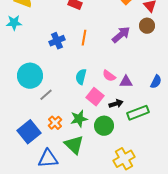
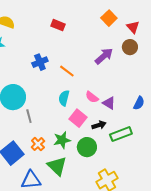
orange line: (84, 38) -> (67, 71), moved, turned -63
purple triangle: (126, 82) -> (109, 103), turned 32
gray line: (46, 95) -> (29, 116), turned -64

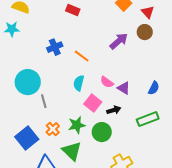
green rectangle: (121, 134) -> (148, 119), moved

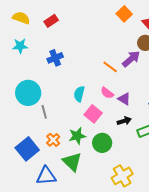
red rectangle: (73, 10) -> (51, 21), moved, turned -56
cyan star: (12, 29) -> (20, 46), moved
purple arrow: (119, 41) -> (131, 59), moved
orange line: (82, 56) -> (110, 67), moved
black arrow: (114, 110) -> (124, 121), moved

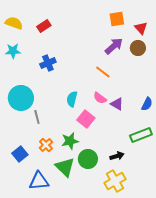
orange square: (124, 14) -> (117, 19), turned 35
purple arrow: (131, 59) -> (114, 46), moved
black arrow: (124, 121) -> (117, 156), moved
green circle: (102, 143) -> (88, 159), moved
blue square: (27, 149) -> (20, 154), size x0.7

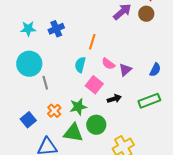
cyan star: (13, 51) -> (28, 29), moved
orange line: (103, 72) -> (92, 42), moved, turned 70
purple triangle: (117, 104) -> (125, 70), turned 48
black arrow: (117, 156) -> (114, 99), moved
green triangle: (65, 167) -> (73, 133), turned -35

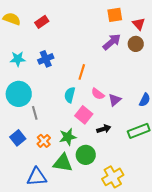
blue square: (28, 120) -> (18, 138), moved

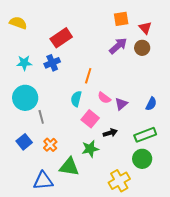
red rectangle: (42, 22) -> (61, 38), moved, size x1.5
green star: (68, 137) -> (90, 149), moved
green circle: (86, 155) -> (142, 159), moved

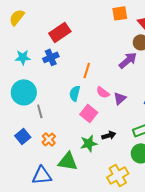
yellow semicircle: (18, 23) -> (17, 17), turned -72
purple arrow: (118, 46) -> (128, 60), moved
black arrow: (110, 133) -> (109, 135), moved

